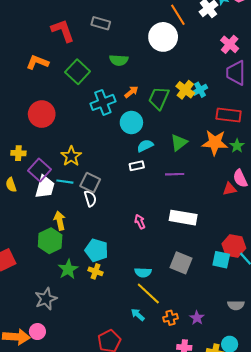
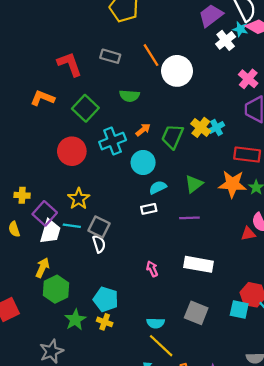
orange line: (178, 15) -> (151, 55), moved
red circle: (42, 114) -> (72, 151), moved
yellow arrow: (60, 221) -> (42, 268), moved, turned 36

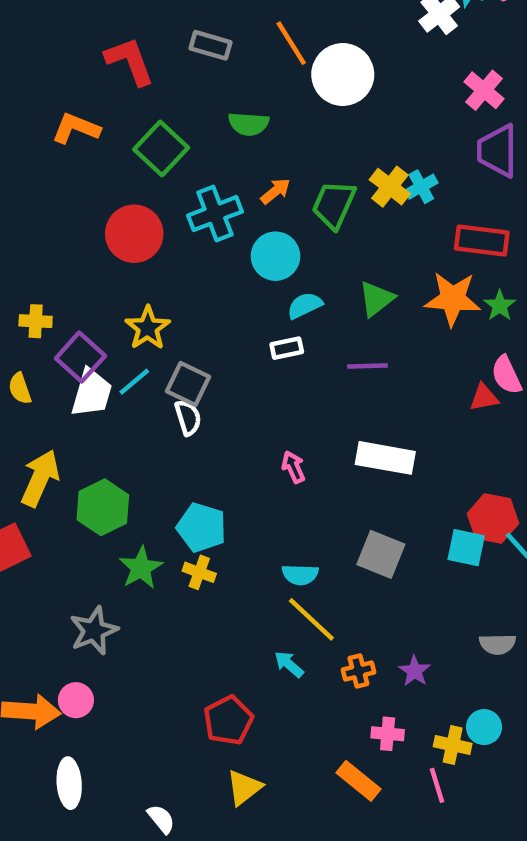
cyan line: (72, 226) -> (134, 382), turned -48
yellow arrow: (42, 268) -> (40, 478), moved, size x1.4

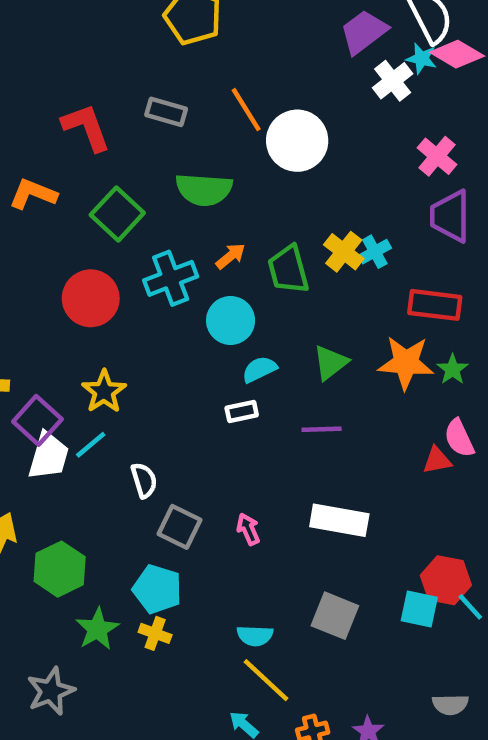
green semicircle: (249, 124) -> (204, 190), size x1.4
green trapezoid: (334, 205) -> (288, 269), turned -39
gray square: (188, 384) -> (179, 527), moved

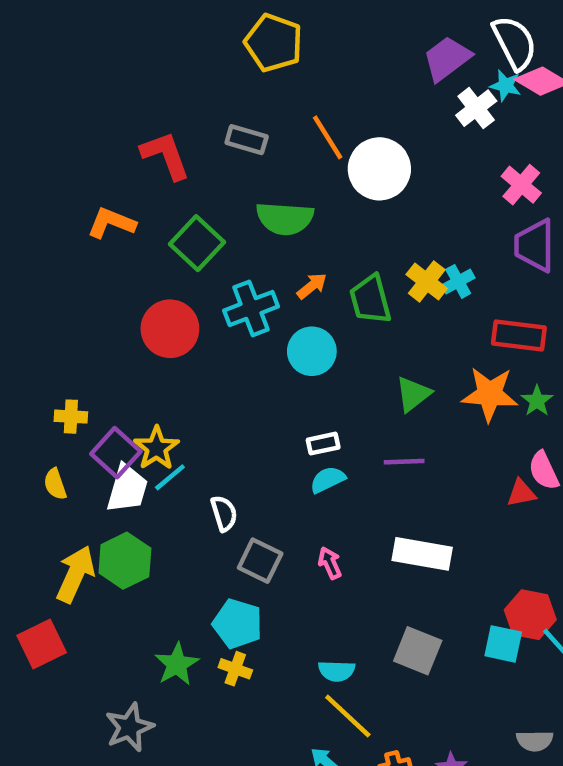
cyan semicircle: (259, 369) -> (328, 480), moved
yellow star: (104, 392) -> (156, 448), moved
green hexagon: (60, 569) -> (125, 561), moved

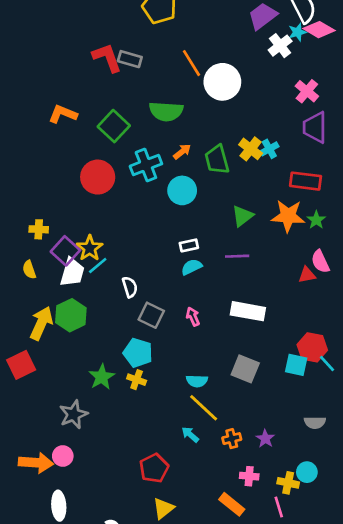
cyan star: (505, 86) -> (297, 32), turned -30
gray rectangle: (247, 140) -> (130, 59), moved
red L-shape: (165, 155) -> (107, 58), moved

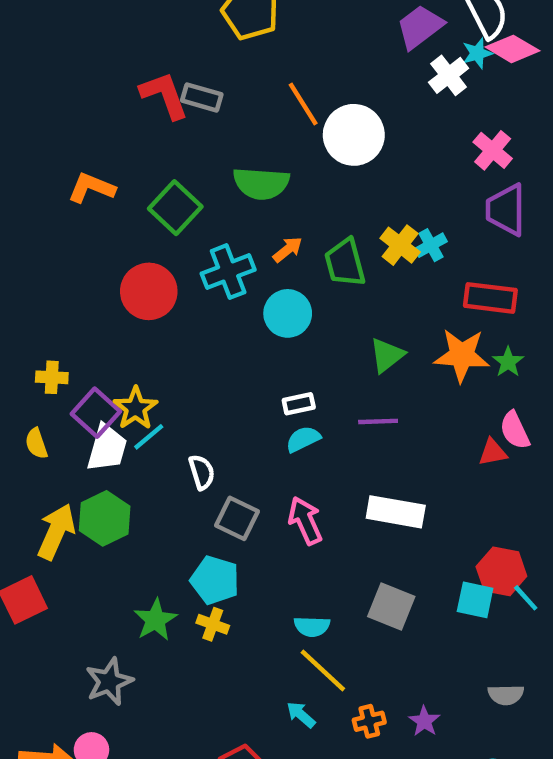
pink arrow: (193, 317) -> (305, 521), size x1.5

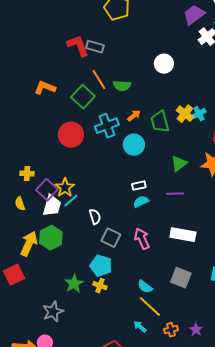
orange line: (303, 104) -> (99, 80), moved
white circle: (354, 135) -> (164, 64), size x0.7
green semicircle: (261, 183) -> (122, 86), size x0.7
cyan semicircle: (312, 626) -> (145, 287), turned 35

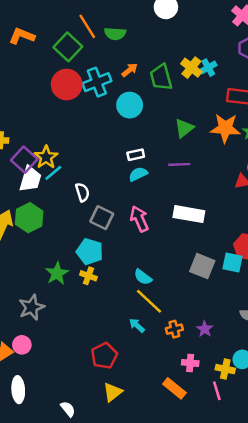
red circle: (71, 135) -> (67, 84), moved
gray square: (181, 278) -> (202, 266), moved

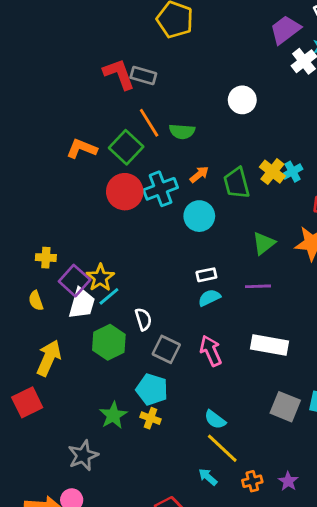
orange L-shape: (22, 36) -> (82, 149), moved
green hexagon: (29, 218) -> (109, 342), moved

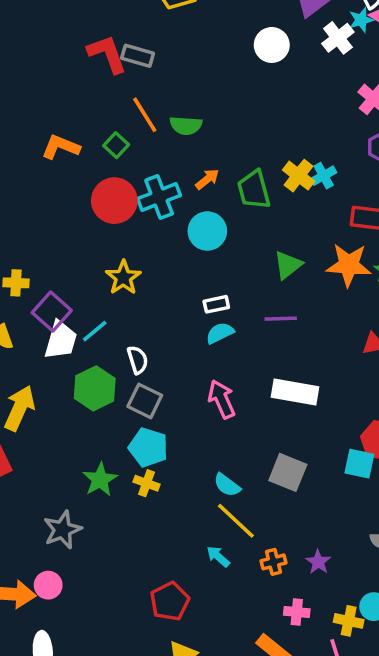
white circle: (242, 100) -> (272, 45), moved
green square: (126, 147) -> (116, 145), size x0.6
yellow star: (100, 278) -> (123, 278), moved
gray square: (166, 349) -> (145, 401), moved
gray square: (285, 407) -> (288, 472), moved

